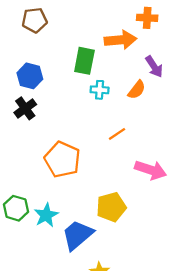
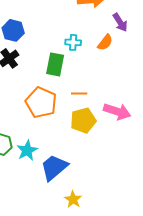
green rectangle: (84, 61) -> (55, 64), moved
orange line: (117, 134) -> (79, 93), moved, turned 35
yellow pentagon: (111, 207) -> (83, 120), moved

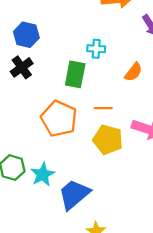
orange semicircle: (105, 42) -> (133, 72), moved
yellow pentagon: (83, 120) -> (108, 140), turned 30

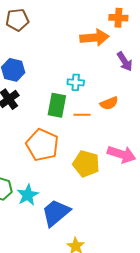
orange semicircle: (133, 72) -> (109, 103), turned 30
orange line: (103, 108) -> (82, 115), moved

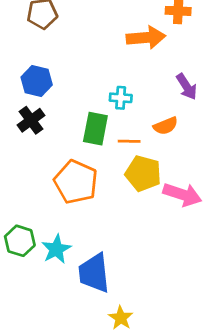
purple arrow: (125, 62) -> (187, 87), moved
yellow pentagon: (86, 164) -> (143, 173), moved
blue trapezoid: (56, 213) -> (94, 273), turned -56

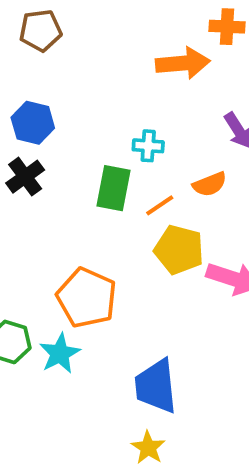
orange line: (129, 141) -> (160, 205), turned -35
orange pentagon: (76, 182) -> (87, 298), moved
blue trapezoid: (94, 273) -> (156, 386), moved

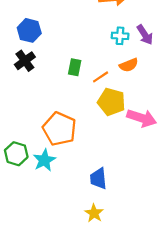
cyan cross: (148, 146) -> (120, 36), moved
green rectangle: (114, 188) -> (75, 67), size x0.7
blue trapezoid: (156, 386) -> (98, 179), size x0.7

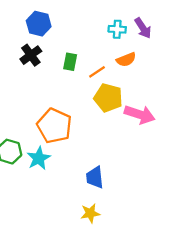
blue hexagon: (29, 30) -> (39, 24), moved
black cross: (25, 61) -> (31, 55), moved
yellow star: (94, 213) -> (90, 213), turned 30

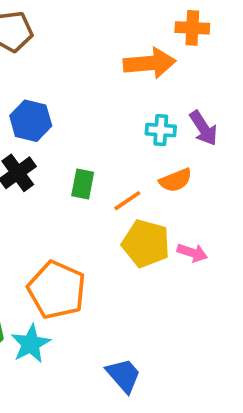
pink arrow: (140, 115) -> (192, 253), moved, size x0.6
blue trapezoid: (95, 177) -> (124, 375), turned 145

